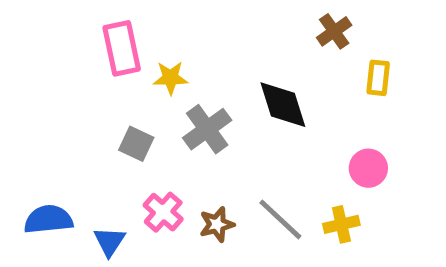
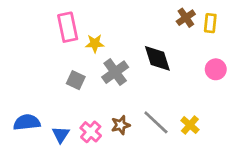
yellow rectangle: (378, 78) -> (210, 23), moved
pink circle: (368, 168) -> (216, 69), moved
pink cross: (163, 212) -> (91, 132), moved
yellow cross: (341, 224) -> (190, 125), turned -36

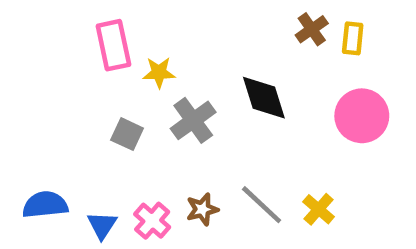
pink circle: (216, 69) -> (362, 116), size x1.5

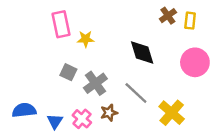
gray cross: (193, 120) -> (95, 83), moved
gray line: (262, 205) -> (136, 93), moved
yellow cross: (319, 209) -> (172, 113), size x1.5

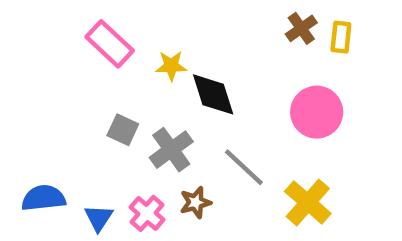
pink rectangle: (61, 24) -> (110, 44), turned -35
yellow star: (86, 39) -> (171, 66), moved
black diamond: (142, 52) -> (213, 94), moved
pink circle: (195, 62) -> (317, 112), moved

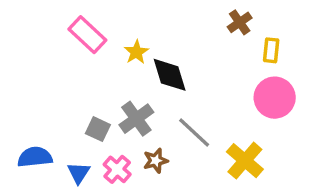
yellow rectangle: (341, 37) -> (271, 50), moved
yellow star: (171, 66) -> (136, 52), turned -30
pink circle: (317, 112) -> (275, 98), moved
gray square: (123, 130) -> (98, 129), moved

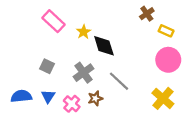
yellow rectangle: (271, 50) -> (166, 31), turned -72
gray square: (98, 129) -> (47, 66), moved
yellow cross: (245, 161) -> (163, 98), moved
blue triangle: (79, 173) -> (48, 96), moved

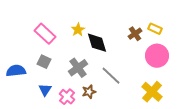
brown cross: (147, 14) -> (135, 34), moved
pink rectangle: (53, 21) -> (45, 34), moved
blue semicircle: (21, 96) -> (16, 71), moved

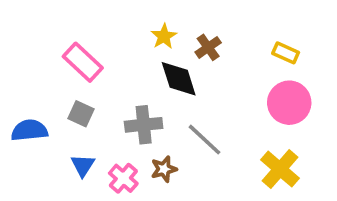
yellow star: (78, 30) -> (164, 36), moved
brown cross: (135, 34) -> (208, 47), moved
gray cross: (78, 68) -> (144, 125), turned 30

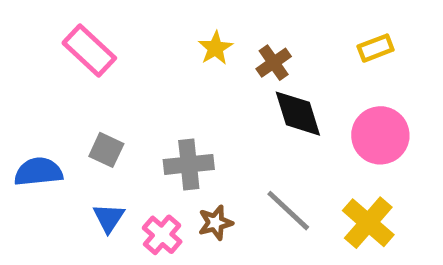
yellow rectangle: (286, 53) -> (376, 48), moved, turned -45
pink rectangle: (83, 62) -> (89, 50), moved
black diamond: (179, 79) -> (298, 114), moved
gray line: (204, 140) -> (288, 211), moved

